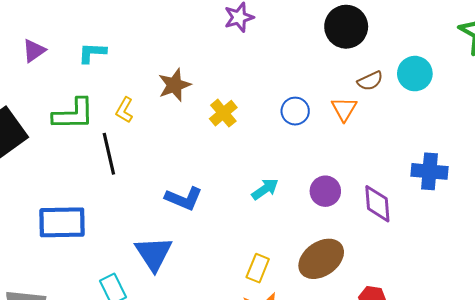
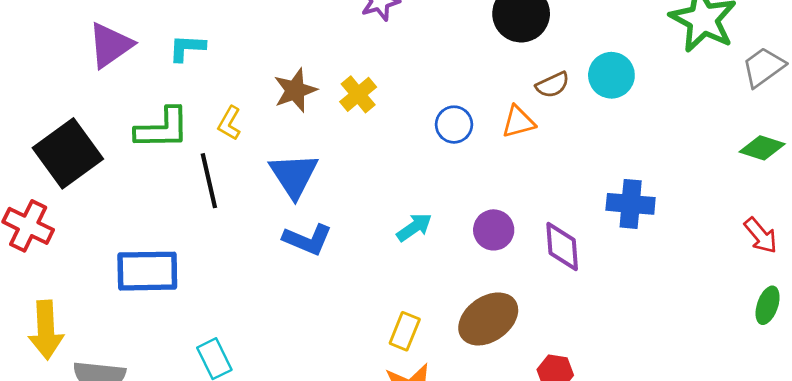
purple triangle: (34, 51) -> (110, 45), size x1.5
orange triangle: (344, 109) -> (518, 122), turned 44
yellow cross: (223, 113) -> (358, 94), moved
blue triangle: (154, 254) -> (294, 175), moved

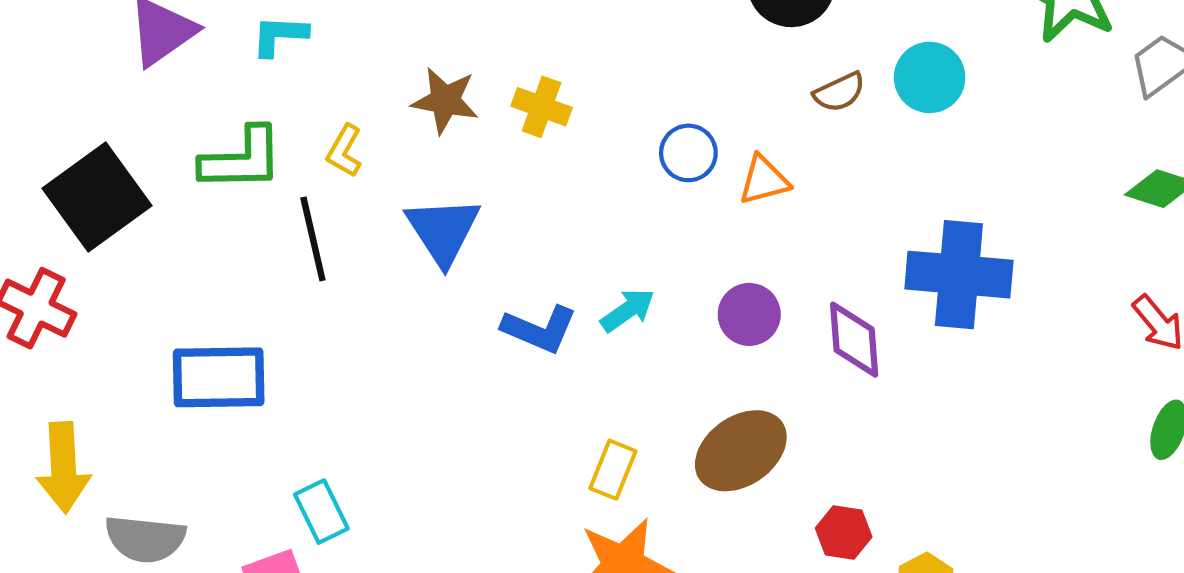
brown star: (295, 90) -> (445, 101), turned 30
yellow cross: (358, 94) -> (542, 107), turned -30
orange triangle: (518, 122) -> (764, 180), moved
blue cross: (631, 204) -> (959, 275), size x1.4
blue L-shape: (307, 240) -> (539, 329), moved

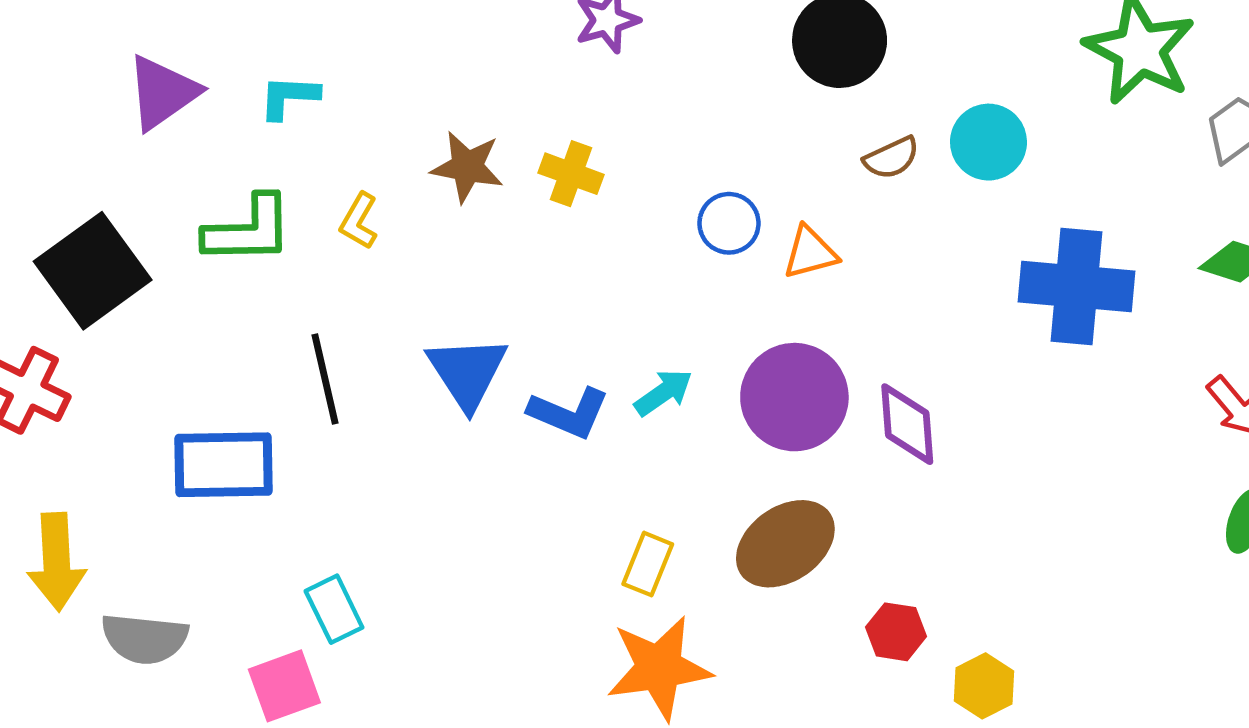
blue triangle: (443, 231) -> (467, 372), moved
black line: (313, 239) -> (325, 379), moved
blue cross: (959, 275) -> (1076, 286), moved
purple circle: (749, 314) -> (794, 397), size x1.6

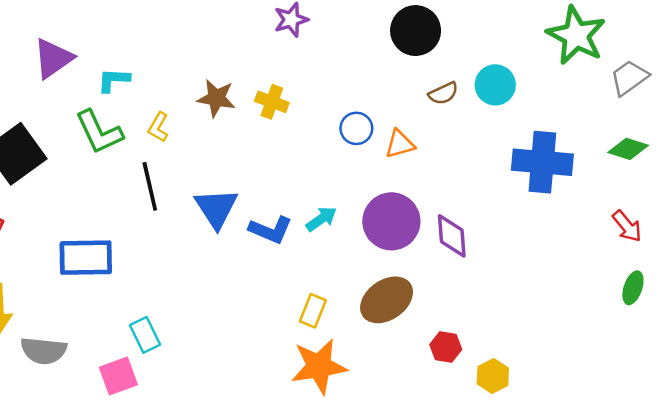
cyan L-shape: (289, 97) -> (114, 80), moved
green L-shape: (248, 230) -> (99, 132), turned 66
black line: (325, 379) -> (150, 186), moved

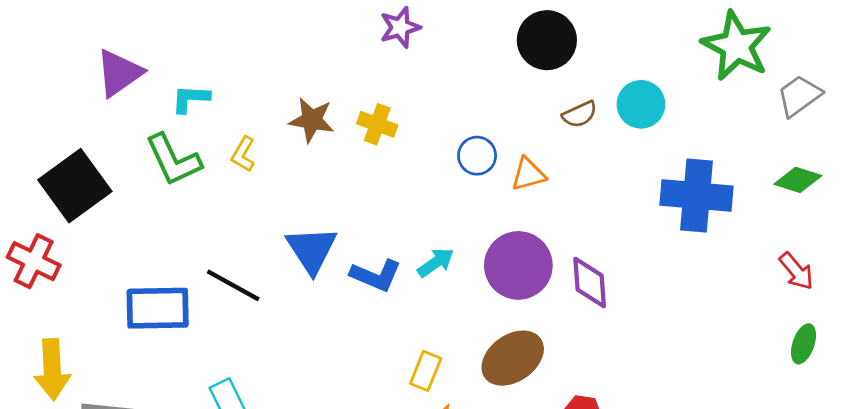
black line: (150, 186) -> (233, 285), moved, turned -48

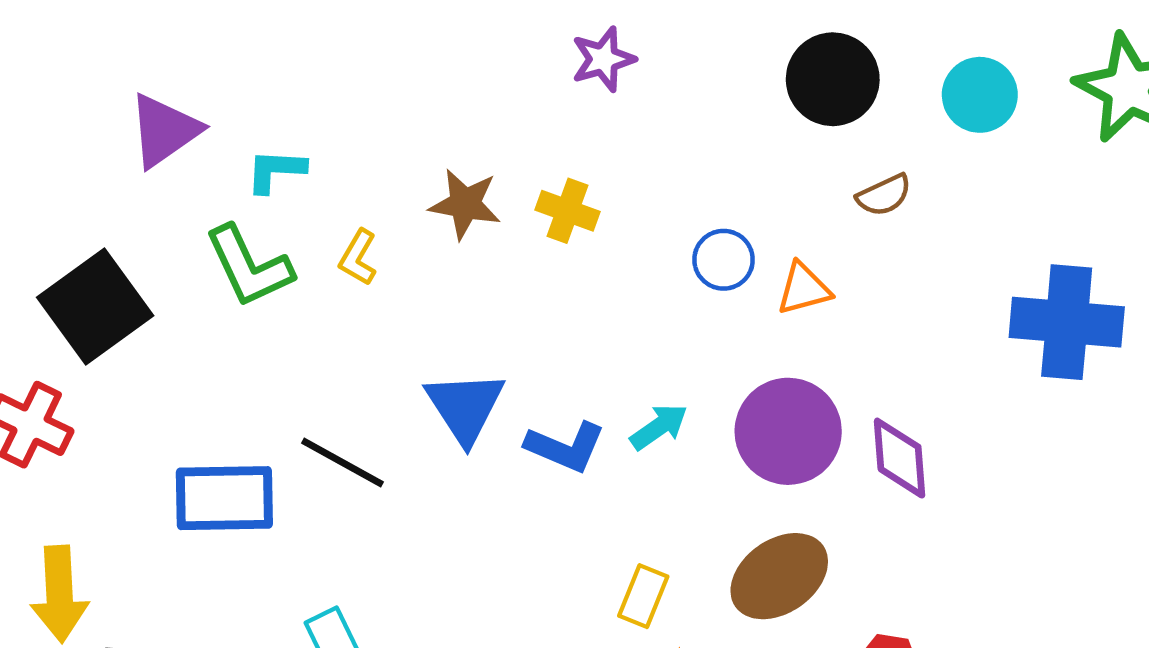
cyan circle: (641, 104) -> (980, 95), moved

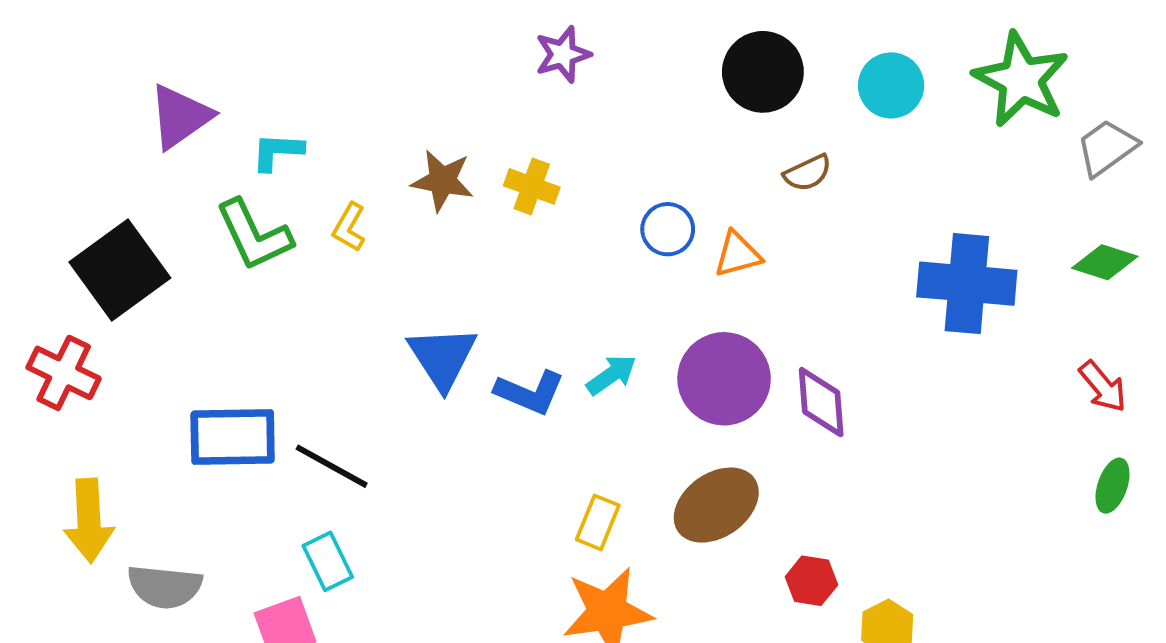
black line: (342, 463) -> (332, 466), moved

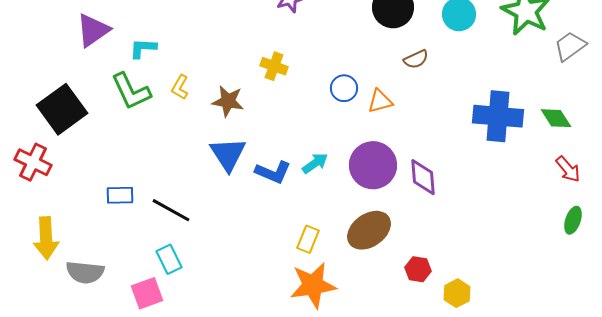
brown star: (442, 181) -> (228, 101), moved
green diamond: (1105, 262) -> (556, 118), moved, turned 40
blue rectangle: (233, 437) -> (120, 195), size x0.6

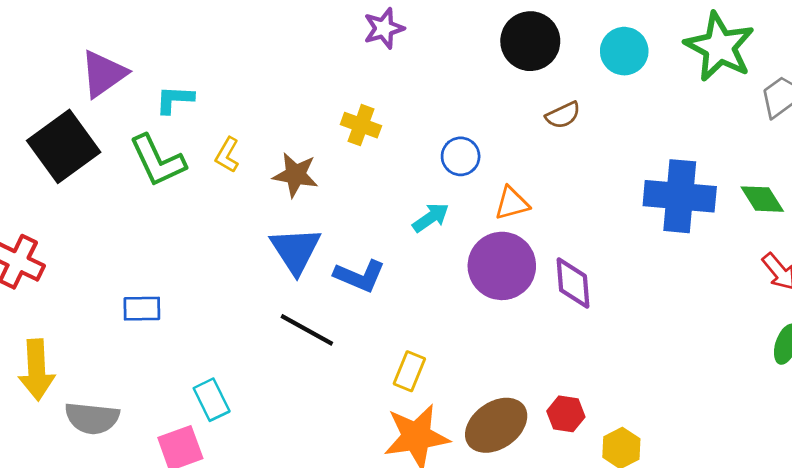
orange triangle: (380, 101) -> (512, 203), moved
black square: (62, 109) -> (64, 146), moved
cyan arrow: (315, 163) -> (431, 218), moved
black line: (171, 210) -> (307, 330), moved
brown ellipse: (369, 230) -> (496, 425), moved

